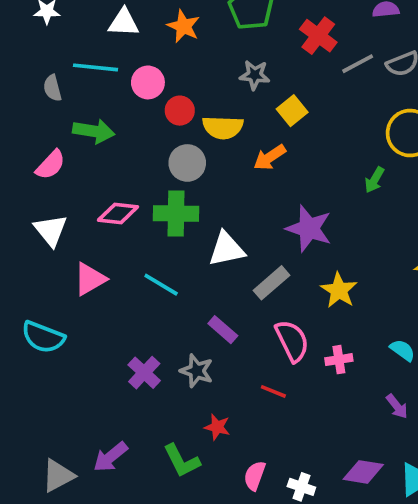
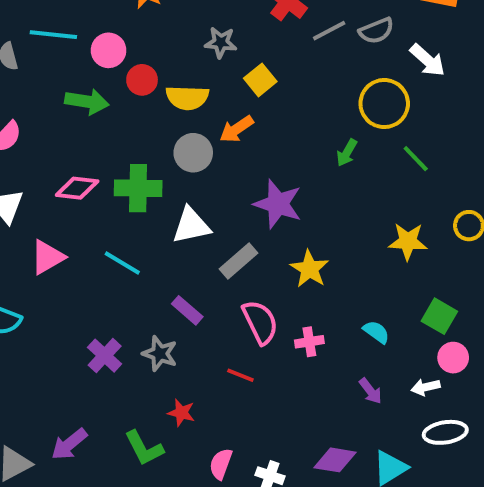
green arrow: (94, 131) -> (87, 102), moved
gray circle: (187, 163) -> (193, 153), moved

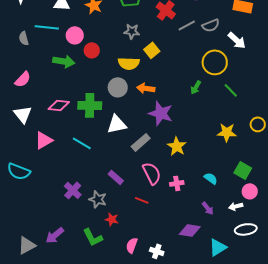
yellow semicircle: (187, 98) -> (129, 63), moved
orange arrow: (237, 129) -> (146, 88), moved, turned 42
purple rectangle: (187, 310) -> (116, 177), moved
gray star: (160, 354) -> (98, 199), moved
purple diamond: (335, 460) -> (190, 230), moved

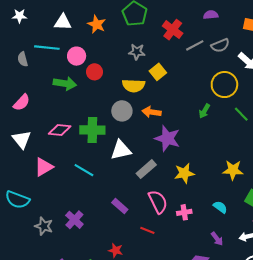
yellow star: (227, 132) -> (233, 170), moved
yellow star: (177, 146) -> (184, 173), turned 30
gray star: (98, 199) -> (44, 226), moved

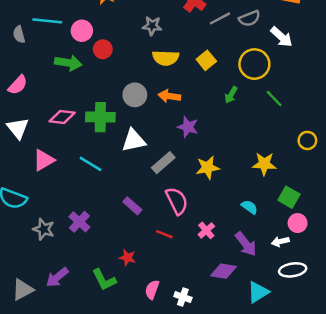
yellow square: (158, 72) -> (206, 60), moved
yellow semicircle: (134, 86) -> (166, 58), moved
purple star: (167, 138) -> (188, 127), size x0.7
pink cross: (184, 212) -> (206, 230), moved, turned -32
purple arrow: (217, 239) -> (246, 244), size x1.5

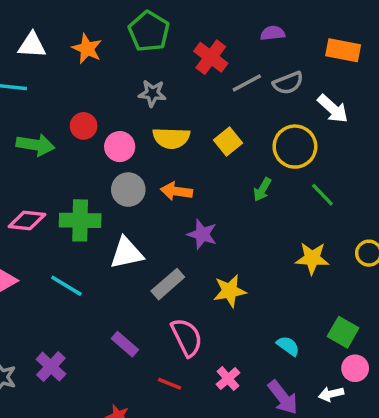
pink circle: (82, 31) -> (120, 147), moved
yellow star: (264, 164) -> (312, 258), moved

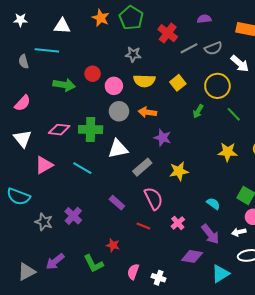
orange star: (87, 49) -> (101, 18), moved

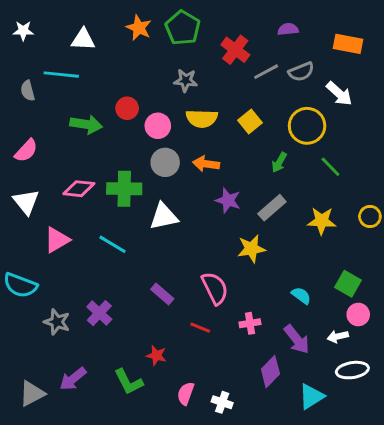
gray rectangle: (142, 167) -> (272, 208), moved
pink cross: (178, 223) -> (250, 323), turned 32
purple diamond: (192, 256) -> (270, 372), turned -55

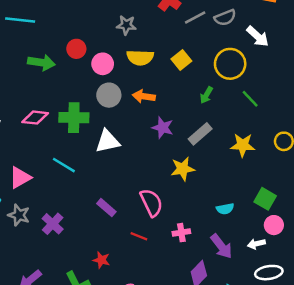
pink triangle: (57, 240) -> (20, 178), moved
cyan semicircle: (301, 295) -> (225, 209), turned 133
gray star: (57, 322) -> (19, 215), moved

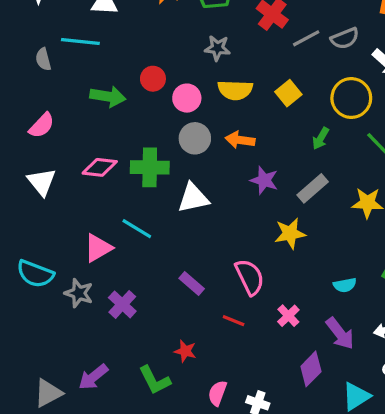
pink triangle: (20, 178) -> (98, 248), moved
pink cross: (181, 233) -> (288, 316), turned -35

